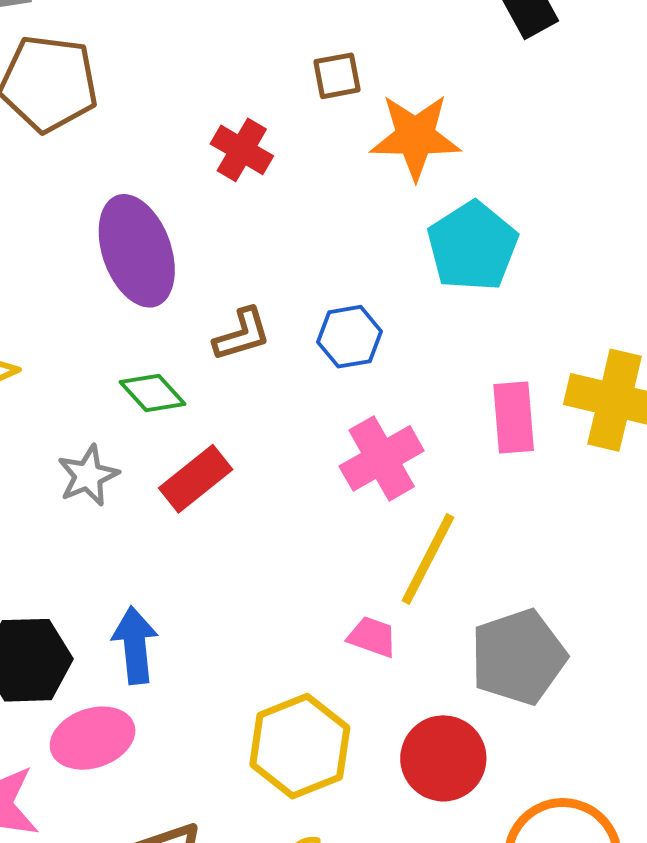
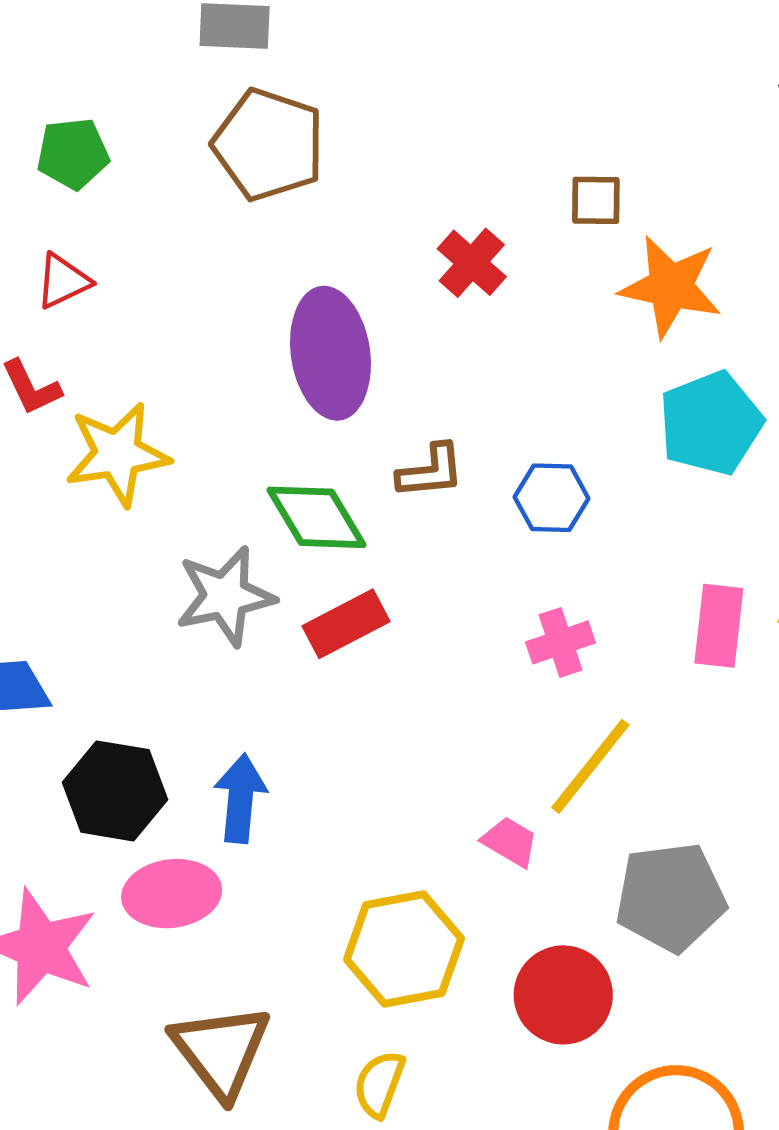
green diamond: (152, 393) -> (316, 517), size x1.4
pink cross: (382, 458) -> (561, 642), size x0.7
gray star: (88, 476) -> (225, 596), size x1.4

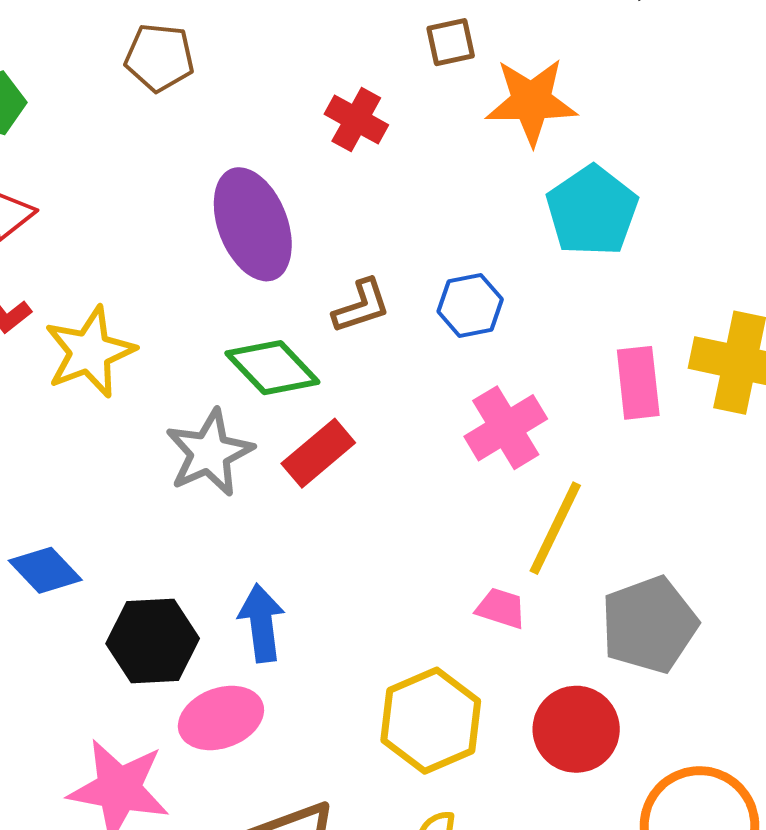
brown pentagon: (269, 145) -> (159, 57), size x0.7
pink cross: (561, 642) -> (506, 428), size x1.4

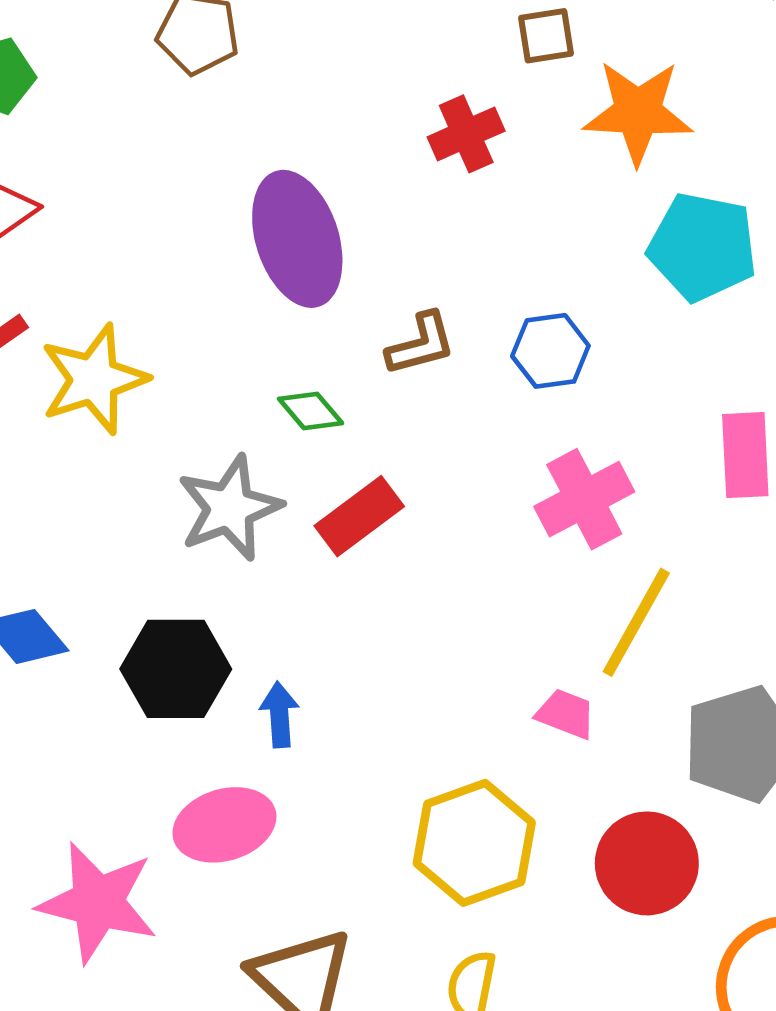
red cross: (356, 119) -> (466, 134), moved, turned 34
cyan pentagon: (592, 211) -> (702, 247), turned -30
green diamond: (272, 368) -> (311, 411), size x0.6
blue arrow: (262, 623) -> (279, 715), size x0.7
black hexagon: (153, 641) -> (176, 669), moved

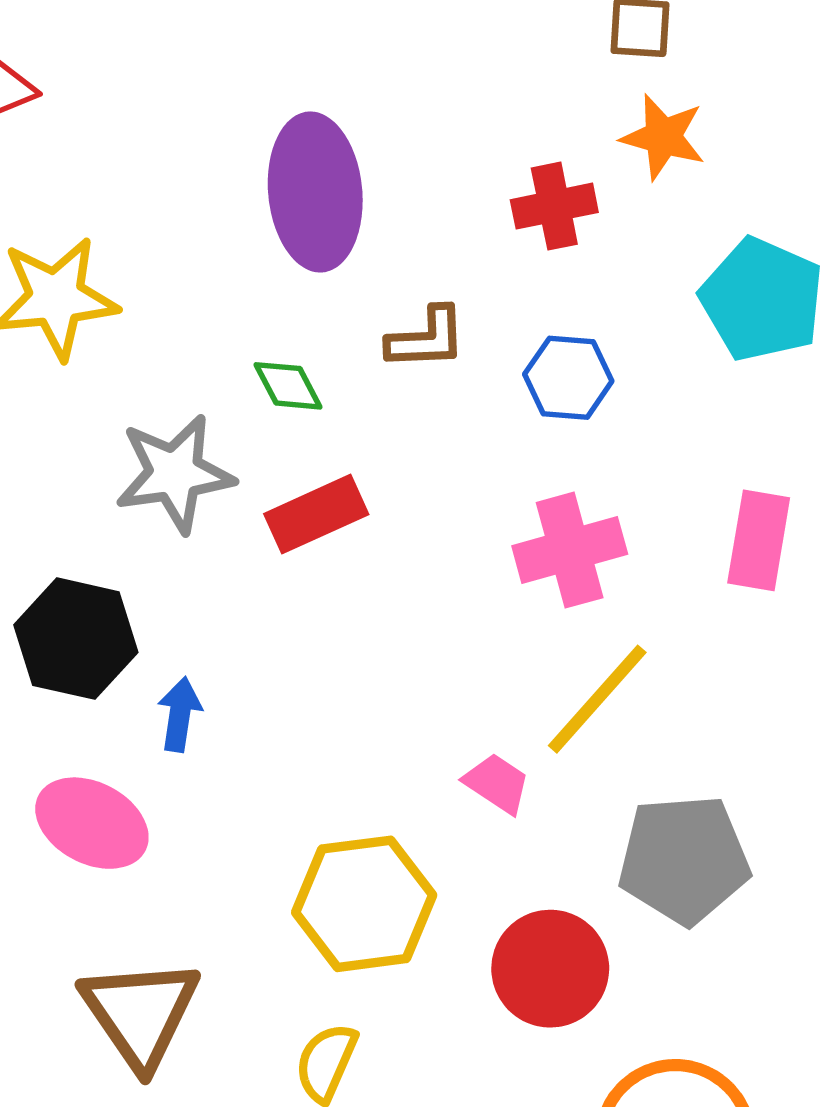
orange star: (638, 112) -> (663, 137), moved, size x0.7
red cross: (466, 134) -> (554, 206), moved
pink ellipse: (224, 825) -> (92, 823), turned 32

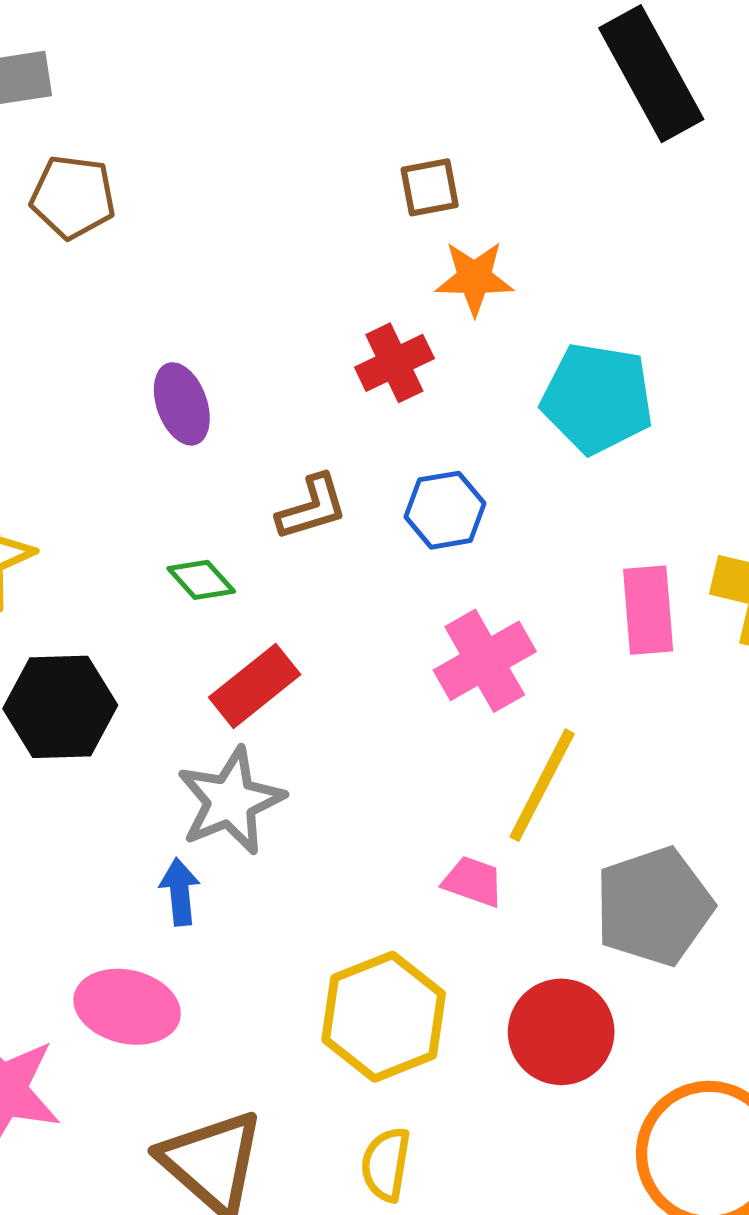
purple ellipse: (315, 192) -> (182, 404), size x0.6
gray star: (175, 473) -> (231, 801), moved
black hexagon: (76, 639) -> (60, 707), moved

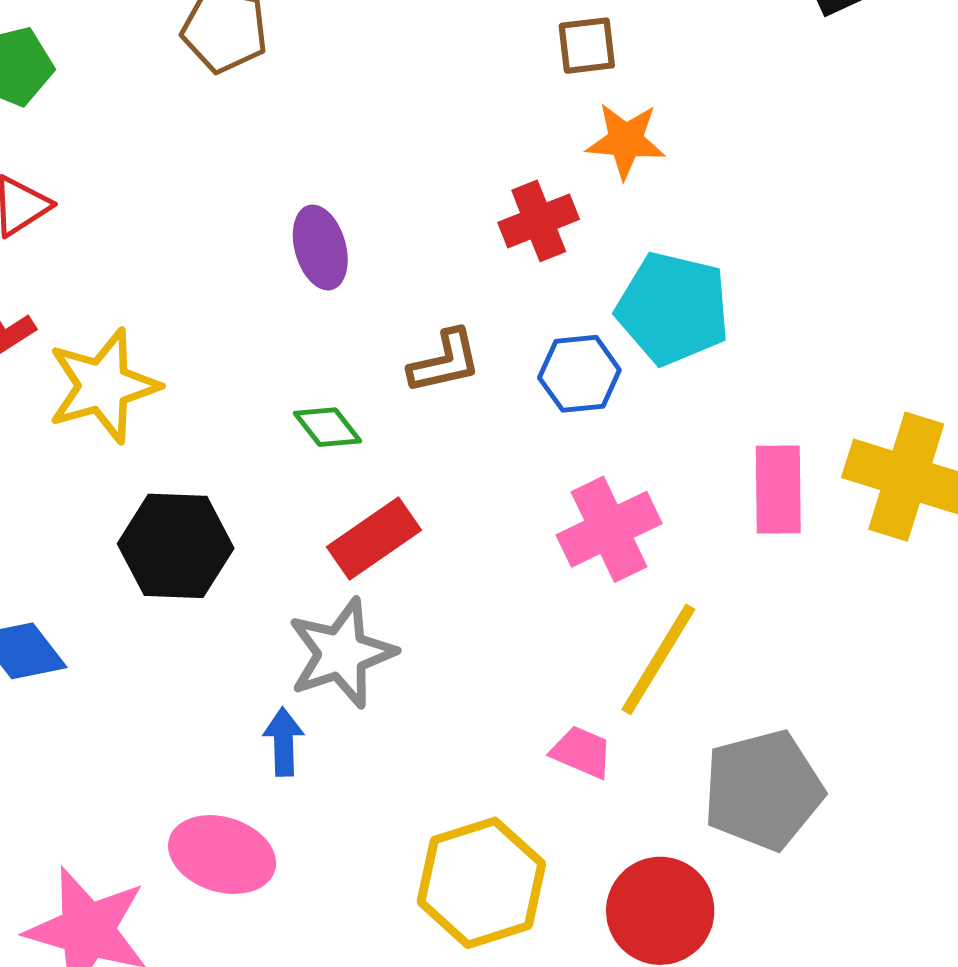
cyan pentagon: (597, 398) -> (673, 309), moved

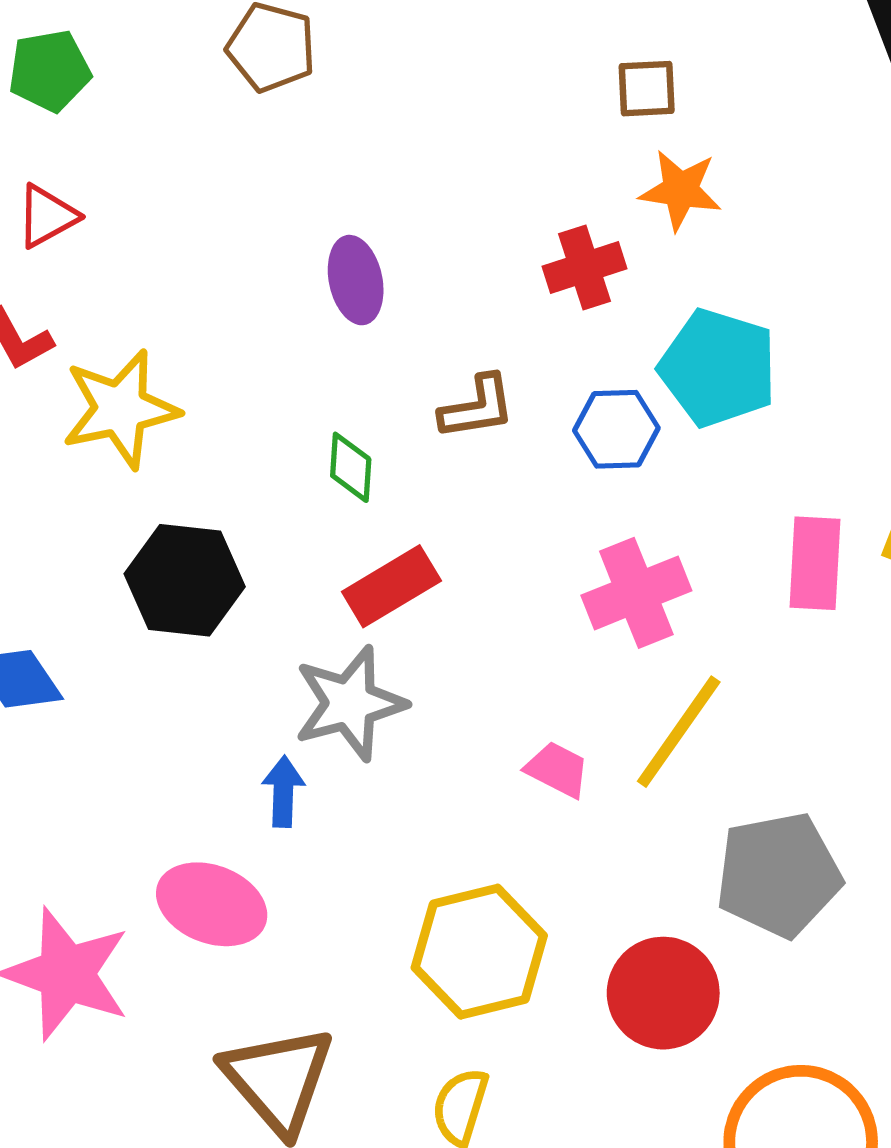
green diamond: (327, 427) -> (351, 467), turned 38
pink trapezoid: (582, 752) -> (557, 770), moved

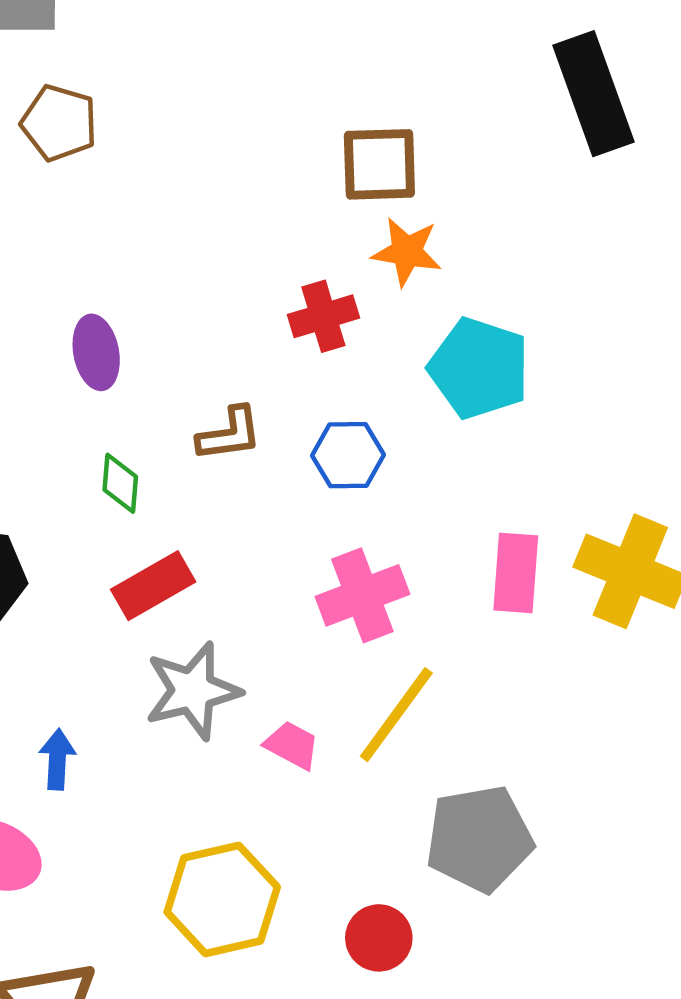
brown square: (647, 89) -> (379, 164), size x1.5
purple ellipse: (356, 280) -> (96, 352), moved
cyan pentagon: (718, 368) -> (479, 368), moved
gray star: (350, 703) -> (193, 691), moved
red circle: (663, 993) -> (379, 938), size x0.7

